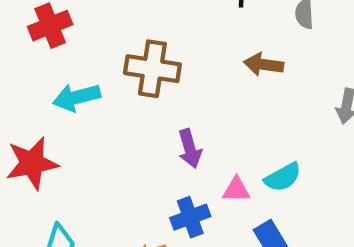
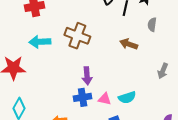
blue cross: (190, 217) -> (83, 97), moved

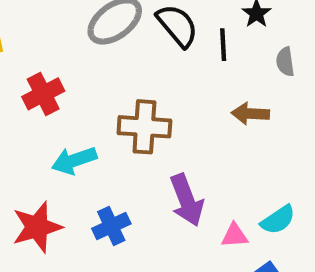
purple arrow: (87, 76) -> (187, 200), size x1.4
blue cross: (83, 97) -> (111, 226), moved

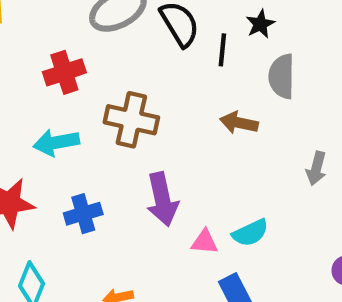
gray semicircle: (285, 62) -> (282, 76), size x1.5
red cross: (43, 94) -> (64, 72), moved

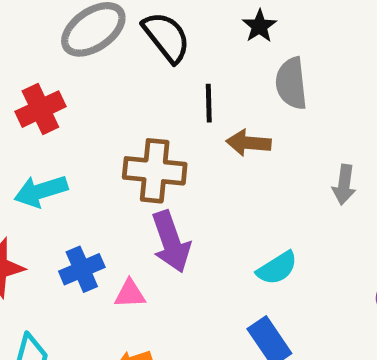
black line: (222, 50) -> (209, 103), moved
brown cross: (131, 120) -> (155, 171), moved
pink triangle: (205, 242) -> (130, 294), moved

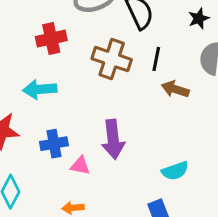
brown cross: (155, 171) -> (112, 59), moved

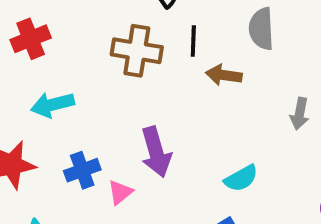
red cross: (51, 39) -> (31, 39), moved
pink triangle: (80, 166) -> (120, 192), turned -40

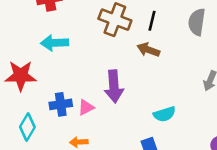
brown arrow: (224, 75) -> (148, 50), moved
blue cross: (82, 170) -> (61, 104), moved

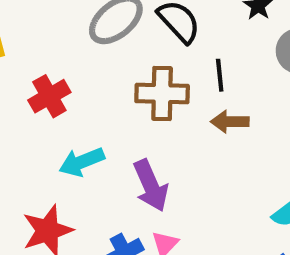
purple arrow: (114, 86) -> (151, 186), moved

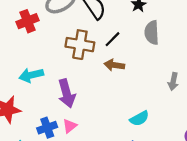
black line: (220, 75) -> (112, 39), turned 42
red cross: (49, 96) -> (28, 21), moved

